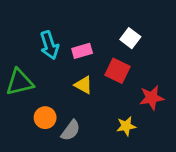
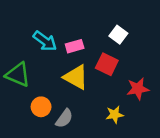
cyan arrow: (49, 45) -> (45, 41), turned -35
green triangle: (20, 82) -> (18, 75), turned 36
yellow triangle: (83, 85) -> (76, 77), size x1.5

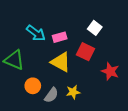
red star: (138, 89) -> (110, 71), turned 30
yellow star: (115, 115) -> (73, 92), moved

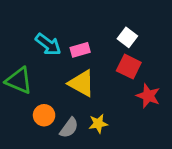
red square: (85, 52) -> (129, 67), moved

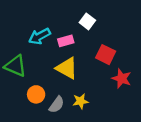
white square: (127, 37) -> (87, 21), moved
cyan arrow: (48, 44) -> (39, 36), turned 115

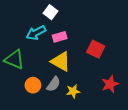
white square: (87, 21) -> (50, 12), moved
red star: (122, 78) -> (110, 84), moved, turned 30
gray semicircle: (57, 105) -> (53, 84), moved

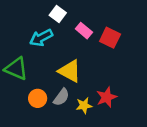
pink rectangle: (60, 37) -> (84, 31), moved, turned 56
red square: (96, 49) -> (110, 38), moved
red star: (110, 84) -> (107, 97), moved

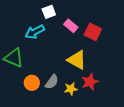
white square: (58, 14) -> (49, 12), turned 32
yellow triangle: (70, 71) -> (77, 60), moved

